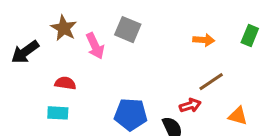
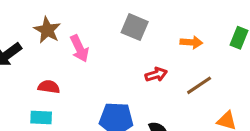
gray square: (128, 30) -> (135, 27), moved
red arrow: (190, 105) -> (156, 75), moved

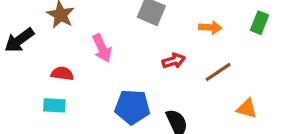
pink arrow: (79, 48) -> (102, 48), moved

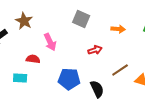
brown line: (218, 72) -> (120, 70), moved
red semicircle: (62, 74) -> (33, 59), moved

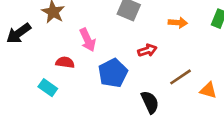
cyan rectangle: (20, 78) -> (48, 88), turned 32
blue pentagon: (69, 79) -> (113, 73), moved, turned -30

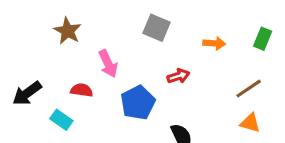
black arrow: (19, 33) -> (27, 93), moved
brown line: (180, 77) -> (249, 89), moved

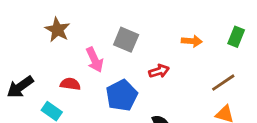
gray square: (157, 28) -> (126, 40), moved

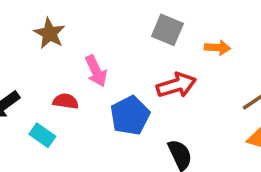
gray square: (126, 40) -> (167, 30), moved
red arrow: (159, 71) -> (176, 85), size x1.5

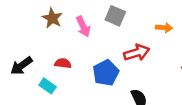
gray square: (167, 30) -> (115, 16), moved
pink arrow: (96, 71) -> (83, 26), moved

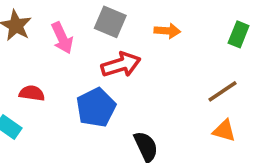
orange arrow: (164, 28) -> (167, 31), moved
red arrow: (137, 53) -> (121, 65), moved

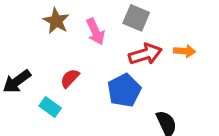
orange arrow: (167, 31) -> (185, 51), moved
red semicircle: (32, 93) -> (70, 78), turned -55

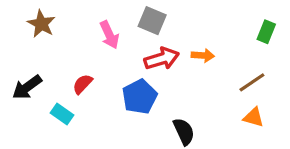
brown star: (56, 21) -> (41, 24), moved

